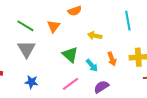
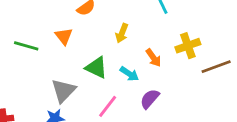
yellow arrow: (95, 36) -> (122, 33), turned -64
gray triangle: (26, 49) -> (63, 91), moved, turned 30

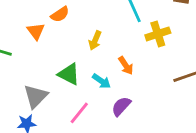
orange triangle: (64, 36) -> (36, 31), moved
yellow cross: (188, 46) -> (158, 34), moved

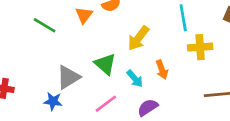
yellow arrow: (95, 40) -> (138, 38), size x1.4

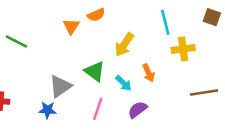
green line: (45, 25) -> (16, 42), moved
pink line: (106, 104) -> (98, 109), turned -30

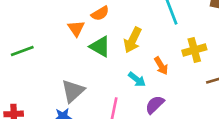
green line: (16, 42) -> (22, 51), turned -40
yellow cross: (183, 49) -> (194, 50), moved
green triangle: (95, 71) -> (100, 47), moved

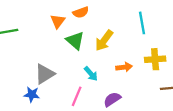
orange arrow: (161, 66) -> (124, 67), turned -77
cyan arrow: (137, 79) -> (91, 74), moved

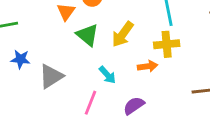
yellow cross: (155, 59) -> (167, 44), moved
blue star: (32, 95) -> (20, 59), moved

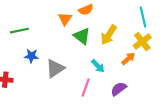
yellow cross: (167, 44) -> (142, 42), turned -30
orange arrow: (148, 66) -> (128, 59), turned -32

